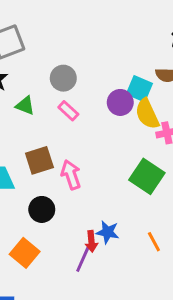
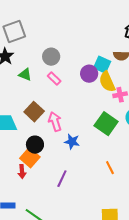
brown square: (39, 160) -> (34, 112), turned -30
blue star: (108, 232) -> (72, 142), moved
red arrow: (91, 241) -> (22, 172), moved
orange square: (25, 253) -> (30, 158), moved

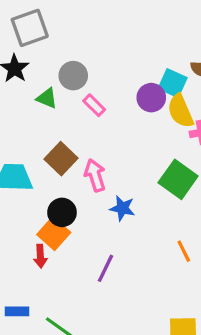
gray circle: (51, 57) -> (73, 76), moved

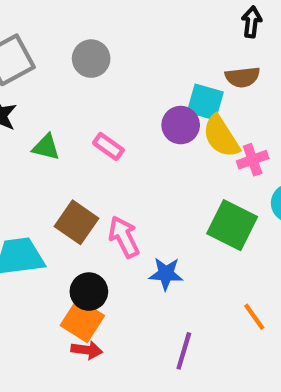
gray circle: (73, 76) -> (91, 59), moved
red arrow: (40, 256) -> (87, 350), moved, turned -70
purple line: (105, 268) -> (184, 351), moved

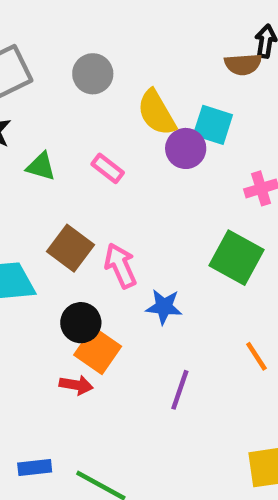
brown semicircle: (242, 77) -> (243, 64), moved
yellow semicircle: (221, 136) -> (157, 113), moved
orange square: (82, 321) -> (98, 351), moved

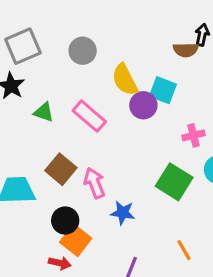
pink rectangle: (108, 168) -> (89, 116), size x1.5

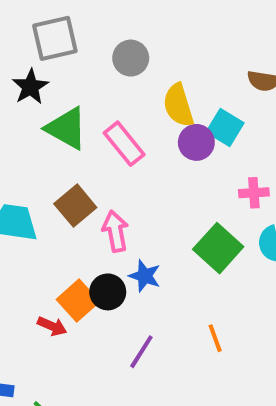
green triangle: (44, 112) -> (66, 128), size x1.6
black circle: (65, 221) -> (108, 292), moved

